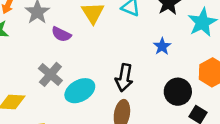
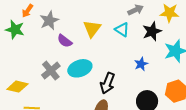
cyan ellipse: (80, 91) -> (80, 68), moved

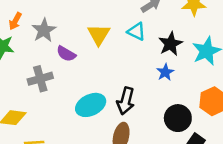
black star: (152, 31) -> (170, 44), moved
cyan ellipse: (80, 68) -> (91, 105), moved
gray cross: (51, 71) -> (40, 79), moved, turned 30

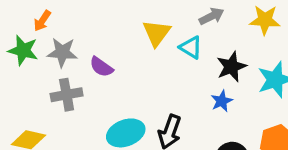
gray star: (44, 30) -> (62, 52), moved, turned 30
yellow triangle: (99, 35) -> (157, 33), moved

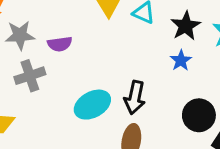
purple semicircle: (101, 67) -> (60, 44), turned -35

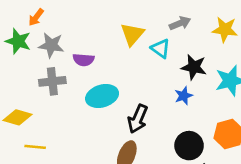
black star: (186, 26) -> (194, 67), turned 30
cyan ellipse: (92, 105) -> (102, 96), moved

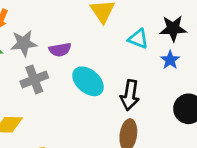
cyan triangle: (161, 48) -> (138, 39), moved
cyan ellipse: (102, 96) -> (88, 81), turned 72

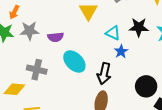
blue star: (170, 60) -> (121, 51), moved
gray cross: (34, 79) -> (37, 70), moved, turned 30

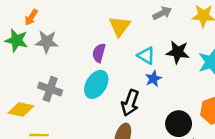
purple semicircle: (56, 37) -> (99, 53), moved, turned 105
cyan ellipse: (74, 62) -> (96, 84), turned 70

